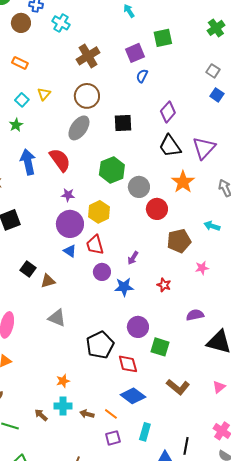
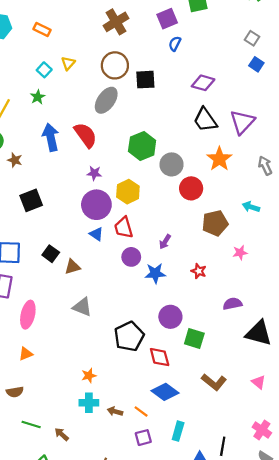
purple diamond: (168, 112) -> (203, 83), turned 65
black square: (123, 123) -> (145, 80), moved
pink triangle: (219, 387) -> (259, 382), turned -40
brown arrow: (41, 415) -> (62, 434), moved

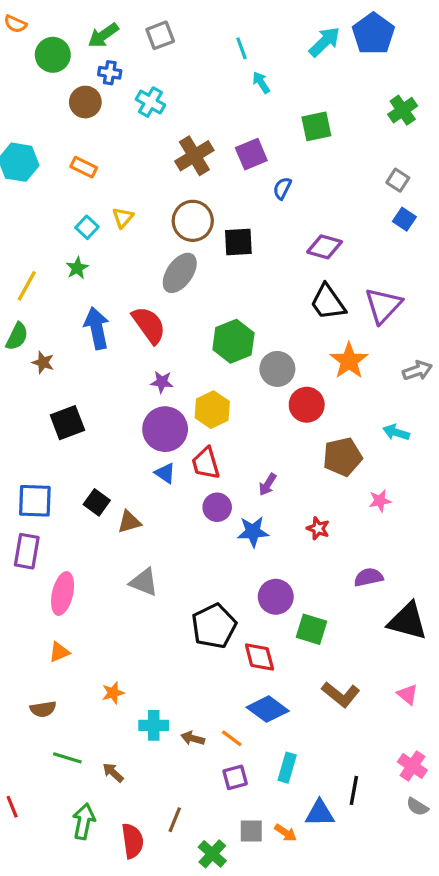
purple square: (167, 19) -> (251, 154), moved
gray arrow: (265, 166) -> (417, 371), turned 96
orange star: (89, 376) -> (113, 693), moved

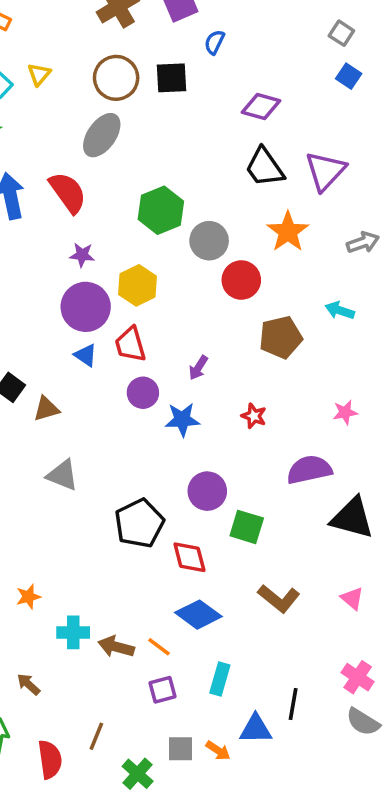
black square: (238, 242) -> (172, 78), moved
pink star: (380, 501) -> (345, 412), moved
purple semicircle: (369, 577) -> (309, 470), size x1.4
brown arrow: (193, 738) -> (116, 647), size x1.4
gray semicircle: (417, 807) -> (363, 722), size x1.4

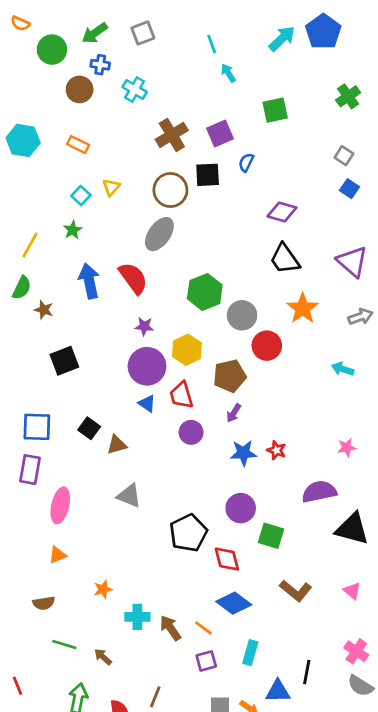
black square: (172, 78) -> (208, 175), moved
purple triangle: (325, 171) -> (352, 262), moved, turned -32
brown pentagon: (281, 337) -> (230, 376), moved
blue star: (182, 420) -> (243, 453), moved
brown arrow: (116, 647) -> (170, 628), turned 40

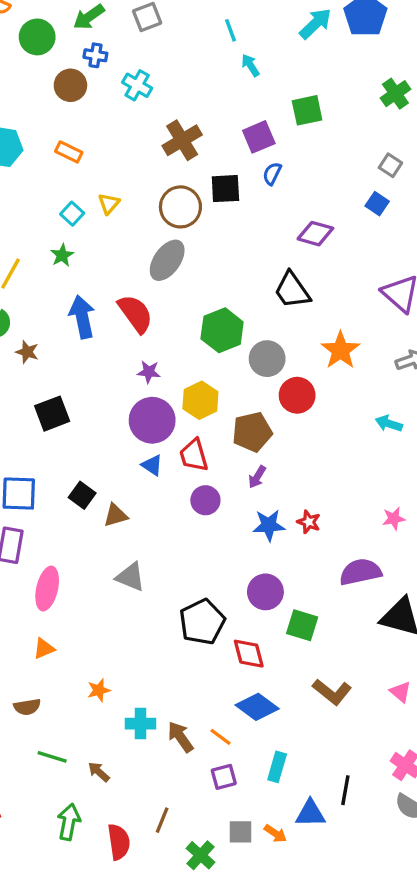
purple square: (220, 134) -> (259, 137), moved
blue square: (349, 189) -> (377, 204), moved
black trapezoid: (285, 259) -> (292, 290), moved

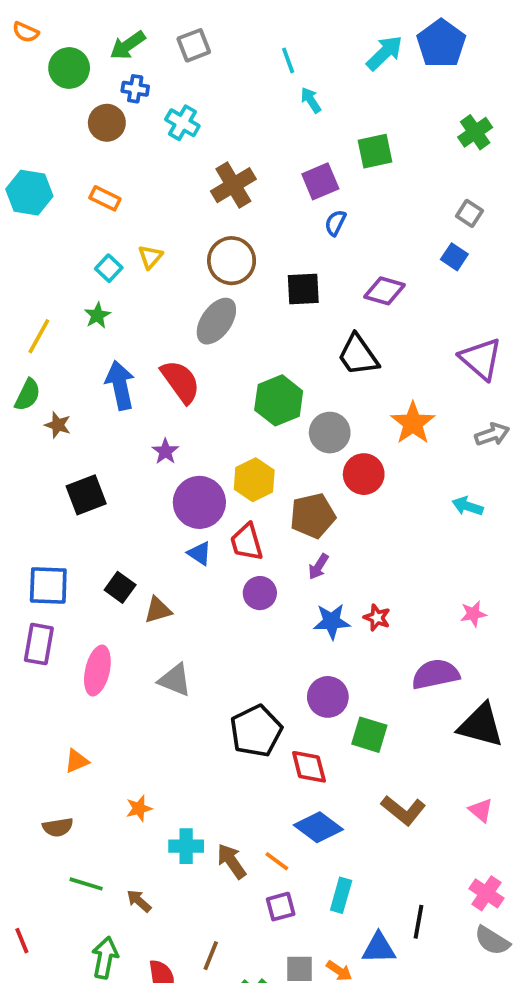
black square: (225, 189) -> (303, 289), moved
purple star: (149, 372) -> (165, 451), moved, turned 30
pink ellipse: (47, 589) -> (97, 670), moved

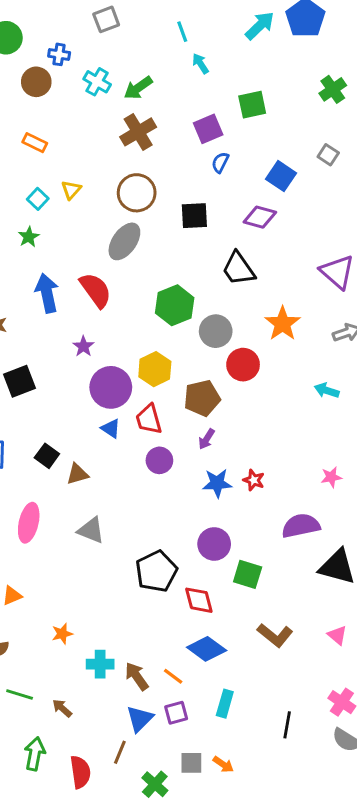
green arrow: (128, 45) -> (138, 88), moved
blue square: (454, 257) -> (281, 176), moved, size x1.4
blue triangle: (379, 948) -> (140, 719), moved, turned -44

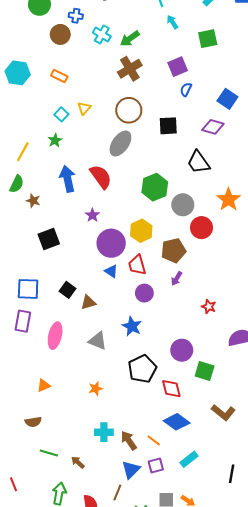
green square: (252, 105) -> (208, 39), moved
blue star: (217, 483) -> (132, 326), moved, turned 30
orange star: (62, 634) -> (96, 389), moved
cyan rectangle: (225, 704) -> (189, 459), turned 36

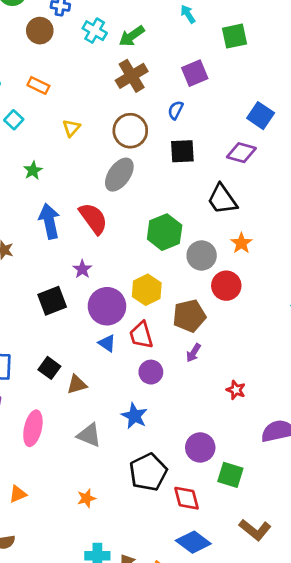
blue semicircle: (186, 89) -> (176, 110), moved
cyan square: (61, 114) -> (14, 120), moved
orange star: (228, 200) -> (241, 243), moved, size x0.7
black square: (49, 239) -> (52, 301), moved

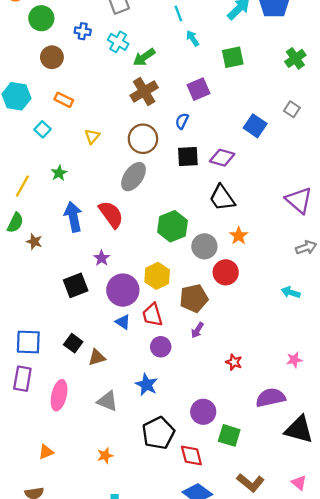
brown circle: (40, 31) -> (52, 57), moved
cyan cross: (95, 31) -> (118, 42), moved
purple diamond: (241, 153) -> (222, 158), moved

